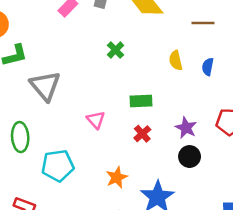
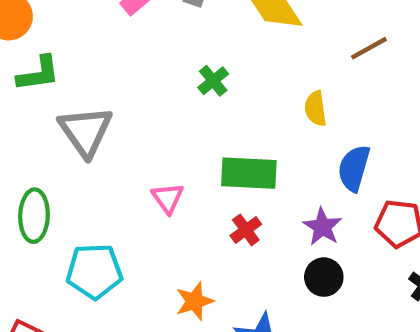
brown line: (203, 23) -> (369, 48), turned -35
blue semicircle: (208, 67) -> (354, 168), moved, size x1.5
green rectangle: (141, 101) -> (249, 173), size x1.4

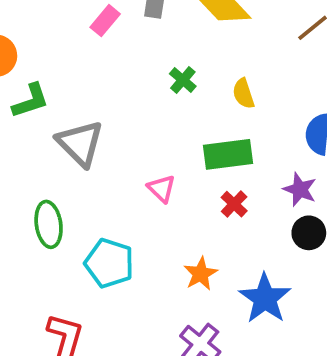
yellow semicircle: (316, 109) -> (243, 94), moved
cyan pentagon: (94, 271) -> (109, 263), turned 30

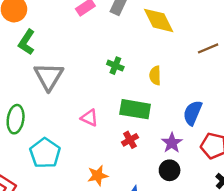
green cross: (183, 80) -> (115, 66), moved, turned -35
green L-shape: (30, 101) -> (27, 42), turned 125
pink triangle: (161, 189) -> (89, 118), turned -36

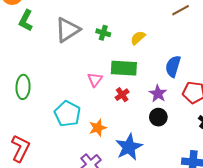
yellow semicircle: (155, 75) -> (138, 38), turned 56
gray triangle: (49, 76) -> (68, 30), moved, turned 32
pink triangle: (89, 118) -> (95, 80), moved, turned 49
cyan pentagon: (45, 153) -> (67, 114), moved

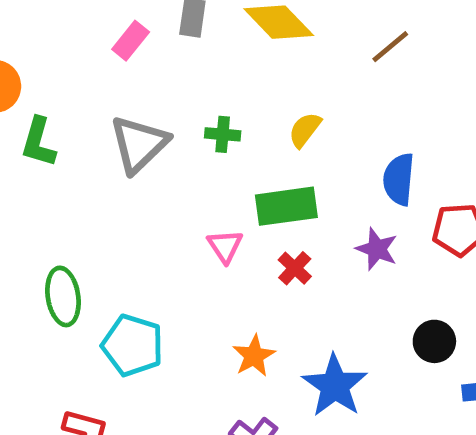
cyan pentagon: (67, 114) -> (133, 345), moved
black circle: (158, 117) -> (434, 341), moved

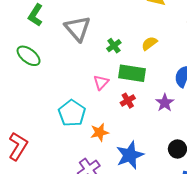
green cross: (223, 134) -> (114, 46), moved, turned 32
gray triangle: (139, 144) -> (78, 29), turned -44
green ellipse: (63, 296) -> (29, 56), moved, turned -60
cyan pentagon: (133, 345) -> (72, 113), moved

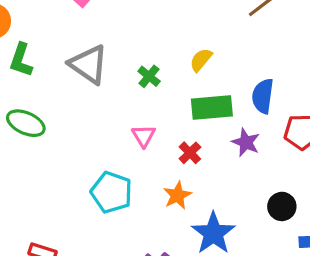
green rectangle: (132, 73) -> (212, 107), moved
orange star: (99, 132) -> (177, 195), moved

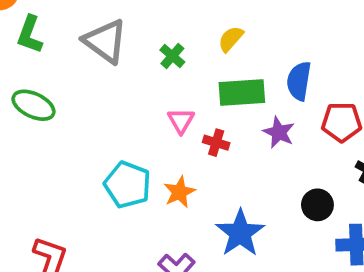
pink triangle: (144, 136) -> (181, 121), moved
red cross: (190, 153) -> (216, 143), turned -30
orange star: (177, 195) -> (179, 192), moved

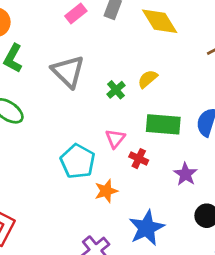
yellow semicircle: (231, 39) -> (148, 79), moved
purple star: (279, 132) -> (185, 174), moved
cyan pentagon: (128, 185) -> (78, 161), moved

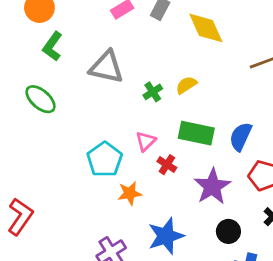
gray triangle: (68, 71) -> (106, 67), turned -39
purple star: (185, 174) -> (212, 186), size x1.5

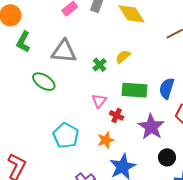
green ellipse: (40, 99) -> (44, 82), moved
cyan pentagon: (105, 159) -> (66, 136), moved
orange star: (130, 193) -> (106, 140), moved

